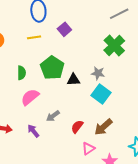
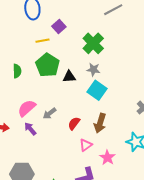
yellow line: (34, 37) -> (42, 41), moved
green cross: (114, 45) -> (93, 43), moved
pink semicircle: (30, 97) -> (27, 108), moved
brown arrow: (103, 127) -> (100, 123), turned -30

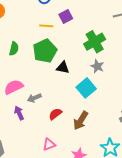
gray star: (93, 70) -> (97, 66), moved
purple arrow: (30, 129) -> (19, 113), moved
pink triangle: (86, 145) -> (49, 144), moved

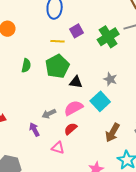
green cross: (95, 42) -> (108, 37), moved
pink semicircle: (14, 87) -> (74, 108), moved
brown arrow: (81, 121) -> (112, 133), moved
pink triangle: (49, 144) -> (58, 148), moved, turned 40

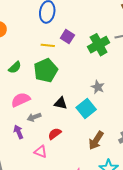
purple square: (77, 31) -> (67, 37), turned -32
green semicircle: (26, 66) -> (15, 67), turned 32
black triangle: (76, 82) -> (61, 103), moved
pink semicircle: (74, 108) -> (21, 100), moved

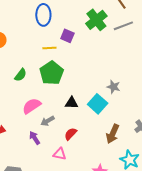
green cross: (99, 45) -> (96, 20), moved
gray star: (98, 87) -> (114, 87), moved

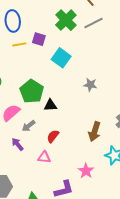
yellow line: (49, 48) -> (19, 44), moved
green pentagon: (51, 73) -> (32, 91), moved
cyan square: (98, 104) -> (61, 58), moved

